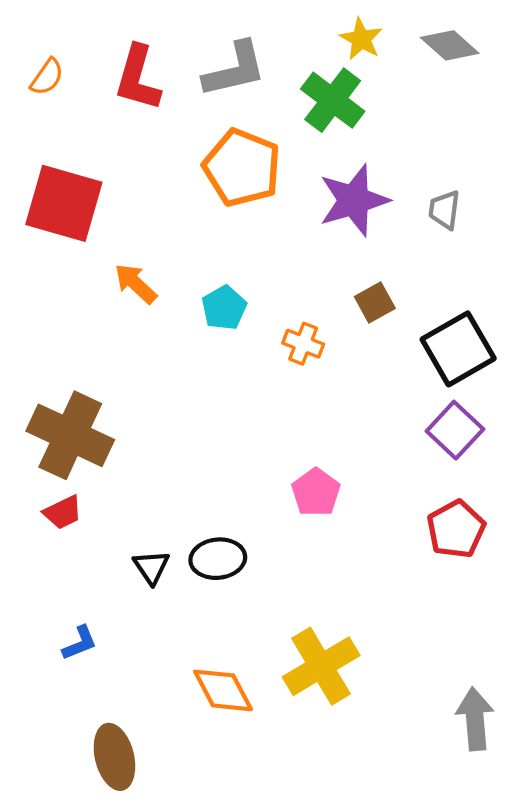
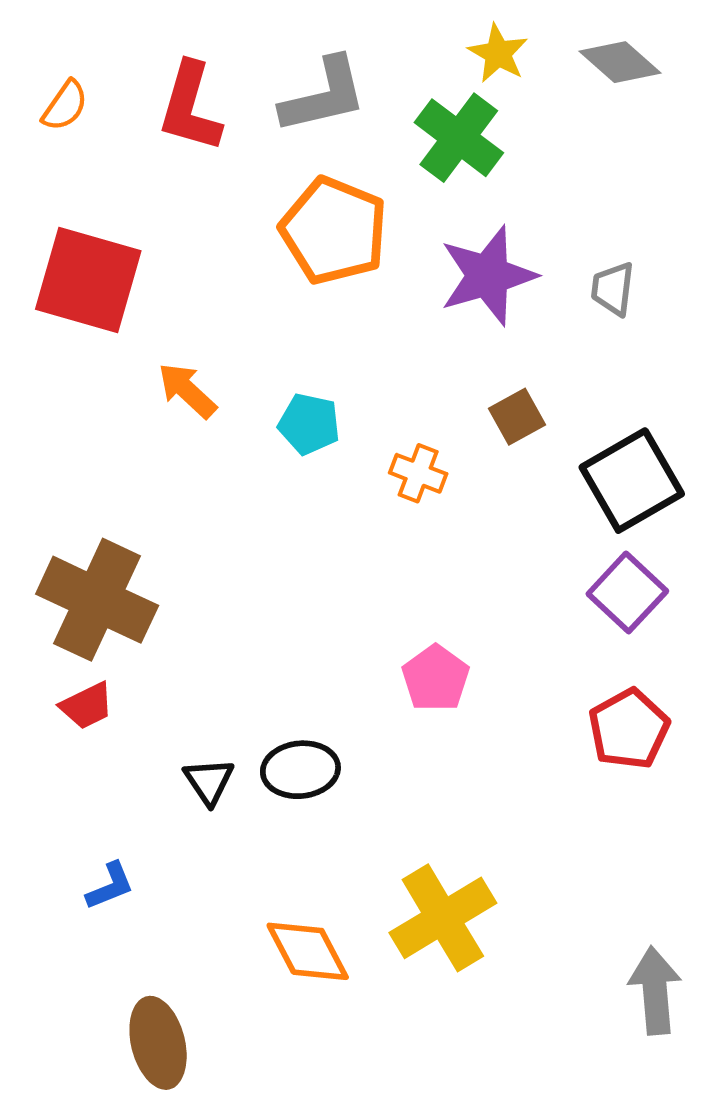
cyan pentagon: (224, 308) -> (309, 424), turned -30

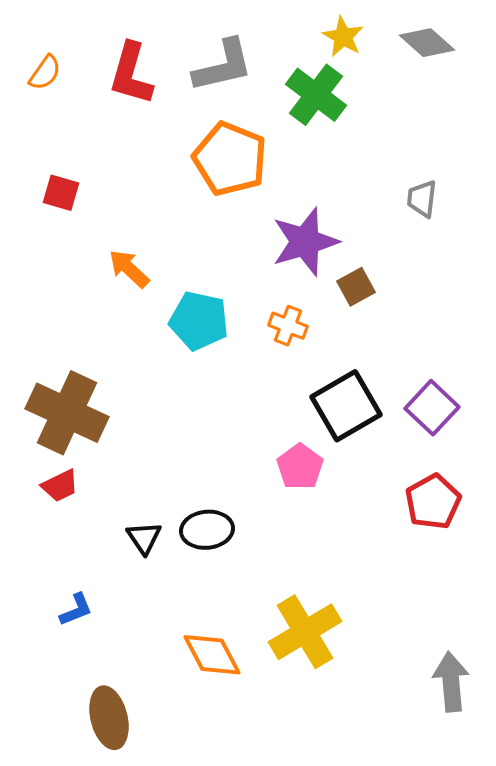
purple star: (488, 276) -> (305, 242), moved
red square: (88, 280) -> (61, 193), size x0.5
cyan pentagon: (309, 424) -> (199, 321), moved, size x1.4
black square: (632, 481) -> (346, 406), moved

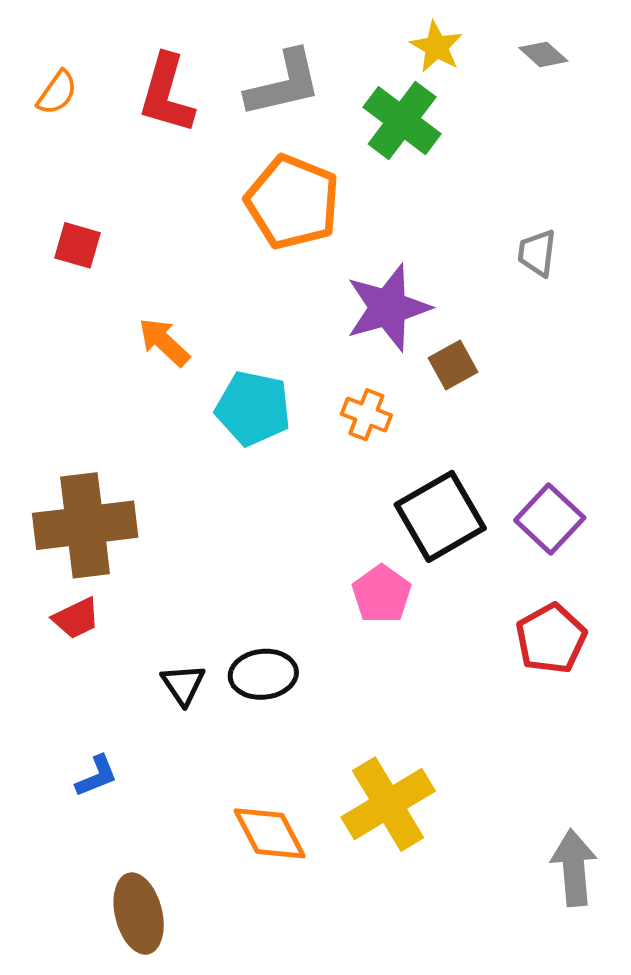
gray diamond: (427, 43) -> (543, 54), size x0.7
brown cross: (67, 413) -> (85, 525), turned -32

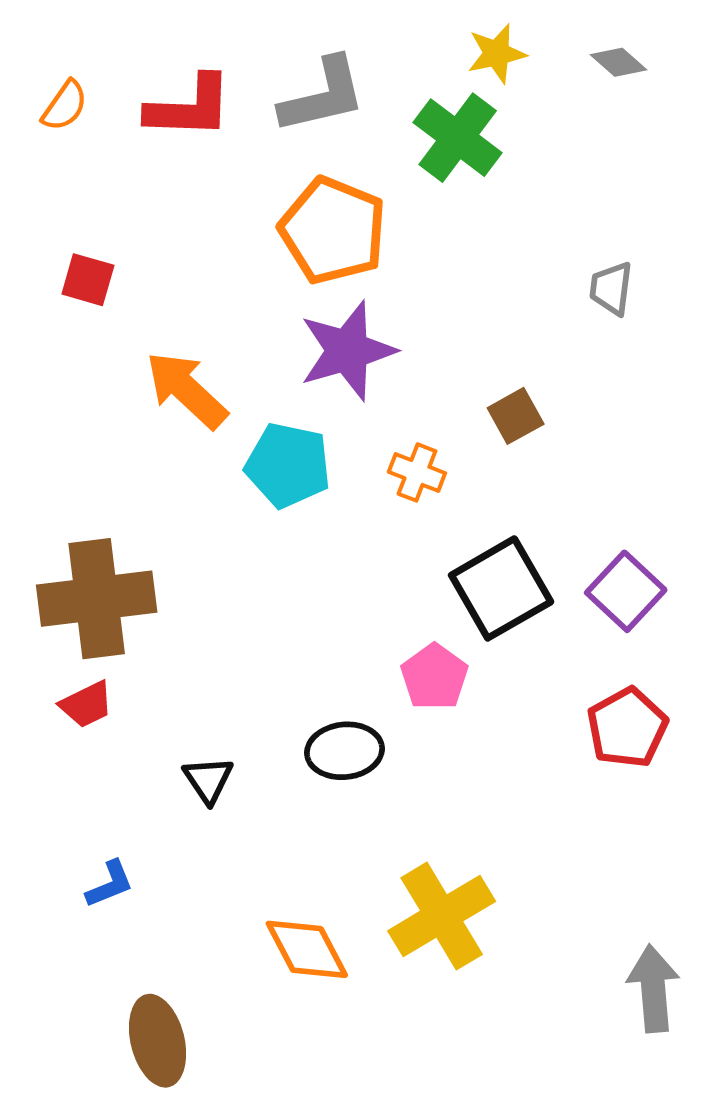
yellow star: (436, 47) -> (497, 54), turned 30
red L-shape: (167, 94) -> (189, 107), turned -104
purple star: (388, 308) -> (347, 351), moved
orange arrow: (164, 342) -> (187, 390), size x1.4
black ellipse: (263, 674) -> (345, 751), moved

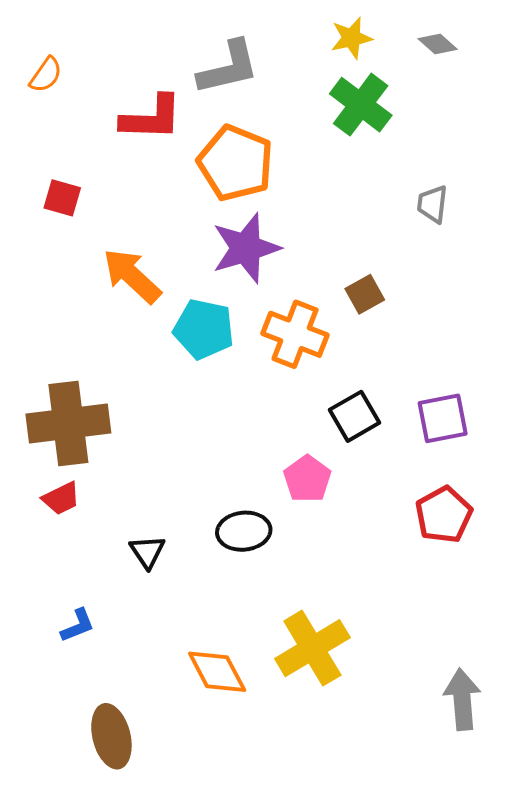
red L-shape: (189, 107) -> (151, 118), moved
green cross: (458, 138) -> (361, 105), moved
orange cross: (417, 472) -> (295, 334), size x1.6
black square: (501, 588) -> (354, 416), size x0.7
purple square: (626, 591) -> (443, 418), turned 36

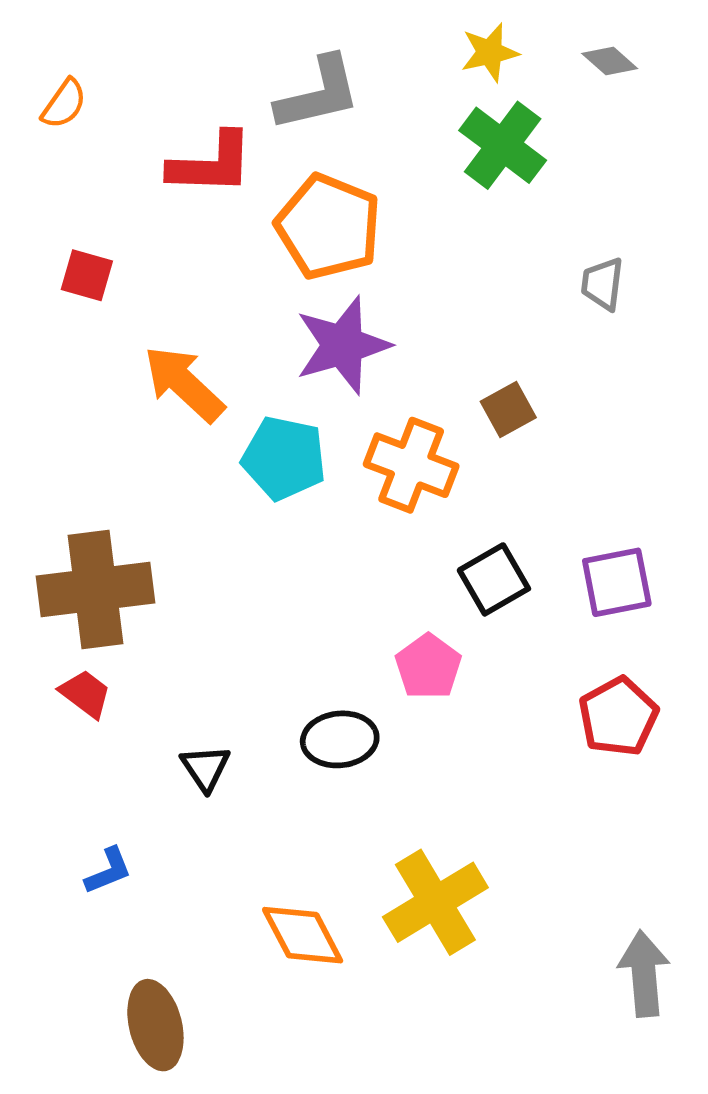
red trapezoid: (61, 498) -> (85, 694), turned -117

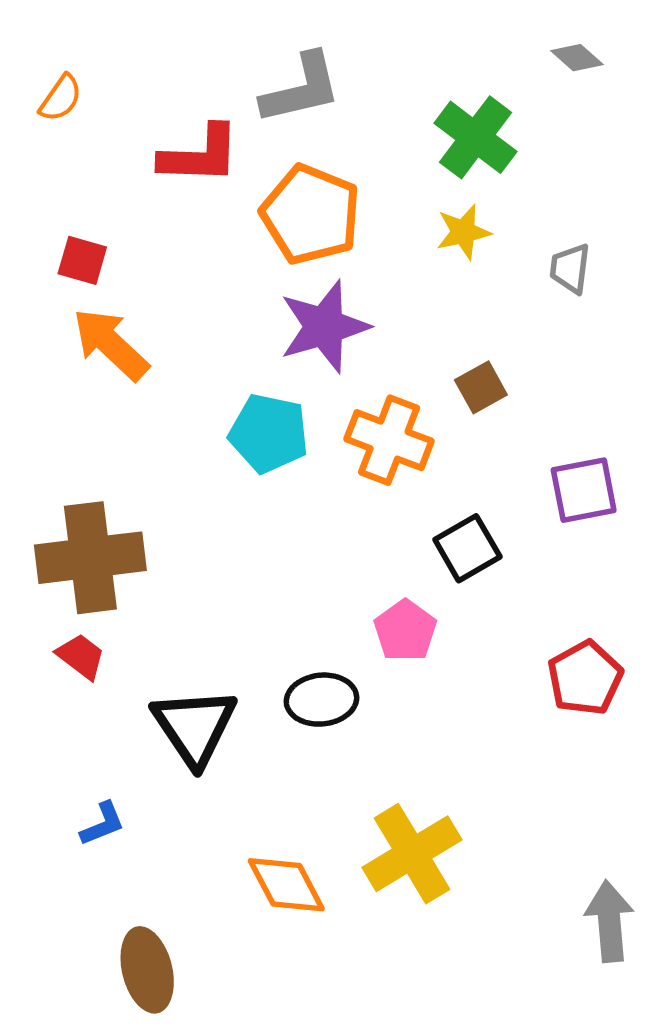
yellow star: (490, 52) -> (463, 232), moved
orange arrow: (184, 384) -> (111, 344), moved
purple square: (617, 582) -> (584, 490), moved
black triangle: (205, 768) -> (194, 727), size x1.8

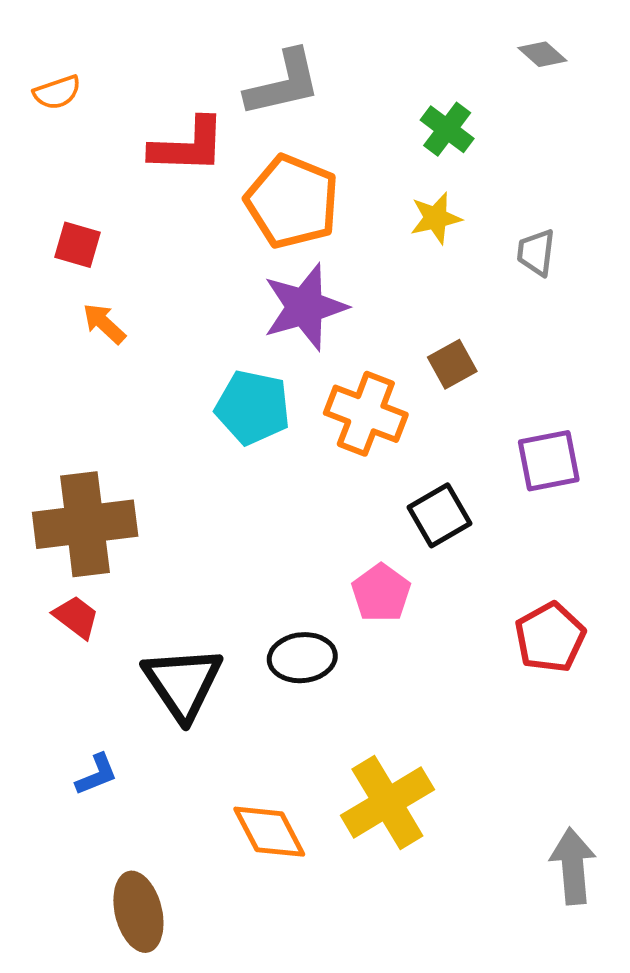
orange semicircle: (61, 98) -> (57, 92), turned 36
green cross: (476, 137) -> (447, 129), size x0.7
orange arrow: (111, 344) -> (104, 324), size x0.6

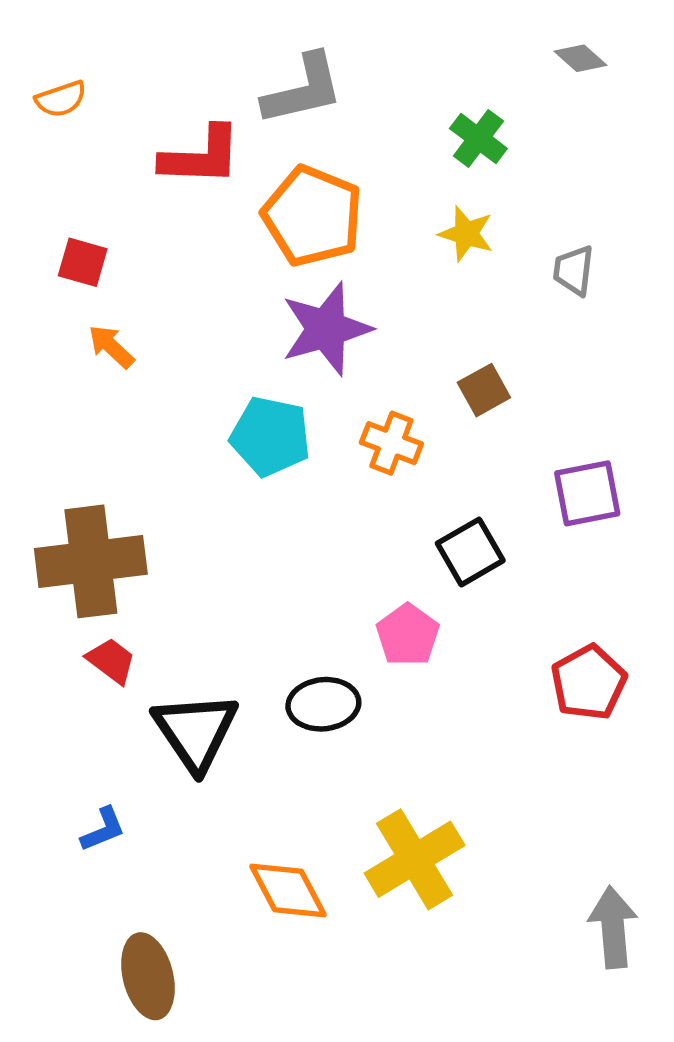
yellow star: (436, 218) -> (466, 234), turned 30
orange cross: (366, 414) -> (391, 443), size x0.7
red trapezoid: (76, 617) -> (111, 661), moved

